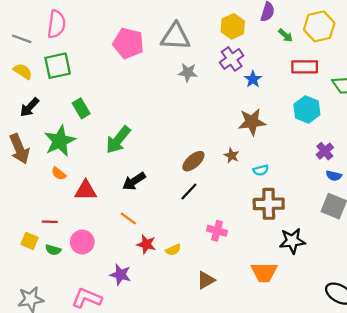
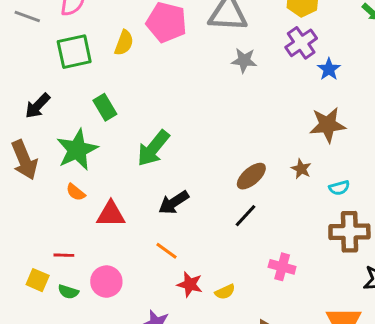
yellow semicircle: (23, 71) -> (124, 43), moved, turned 78

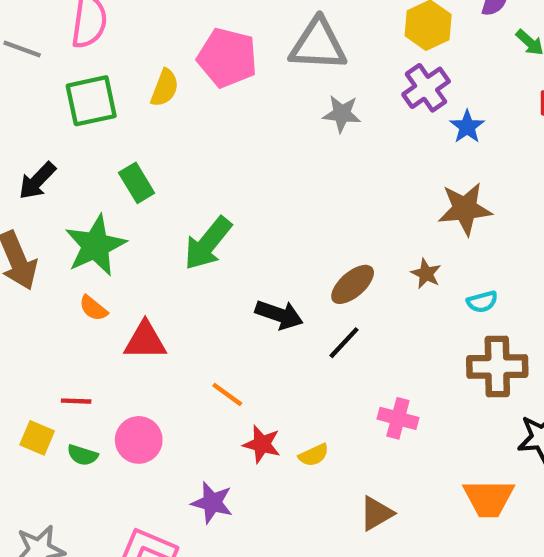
black arrow: (174, 202) -> (279, 315), moved, turned -128

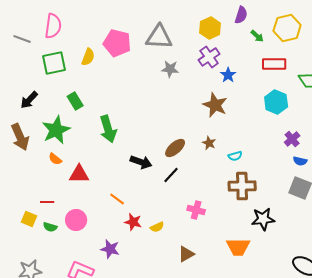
brown star: (465, 209) -> (215, 105), moved, turned 30
green arrow: (208, 243) -> (108, 129), turned -56

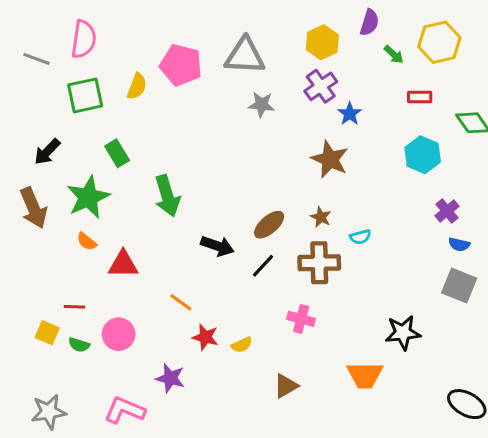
red rectangle: (274, 64) -> (420, 97), size x0.7
brown cross: (242, 186) -> (319, 263), moved

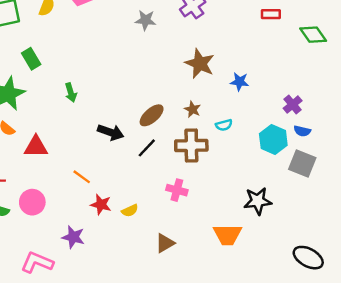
blue star: (350, 114) -> (240, 82), moved, turned -30
cyan hexagon: (423, 155) -> (273, 139), moved
green arrow: (167, 196) -> (71, 92), size x0.6

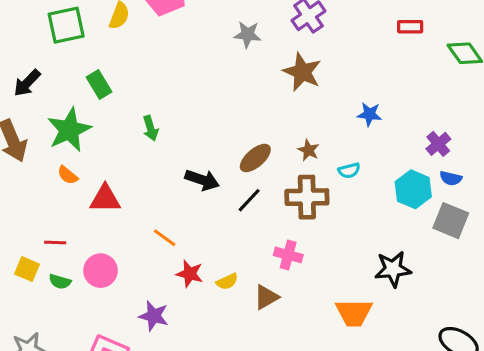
brown star: (200, 64) -> (302, 72), moved
brown triangle: (165, 243) -> (266, 297), moved

